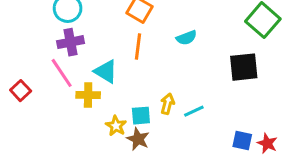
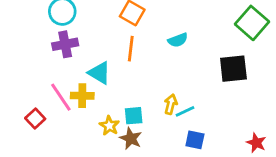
pink line: (62, 73) -> (61, 97), moved
red square: (21, 91) -> (35, 119), moved
yellow arrow: (167, 104) -> (171, 104), moved
blue square: (242, 140) -> (195, 140), moved

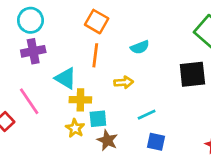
yellow cross: (82, 96) -> (80, 100), moved
yellow arrow: (171, 104) -> (124, 82), moved, turned 72
brown star: (131, 138) -> (107, 140), moved

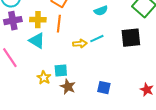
cyan semicircle: (140, 47) -> (101, 11), moved
yellow cross: (80, 100) -> (38, 20), moved
cyan line: (147, 115) -> (97, 39), moved

